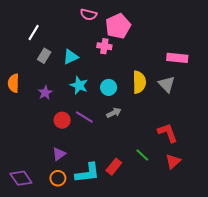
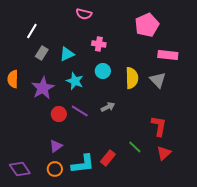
pink pentagon: (118, 26) -> (147, 25), moved
cyan circle: (109, 87) -> (103, 71), moved
purple star: (45, 93) -> (43, 88), size x1.6
red L-shape: (168, 133) -> (159, 126), turned 30

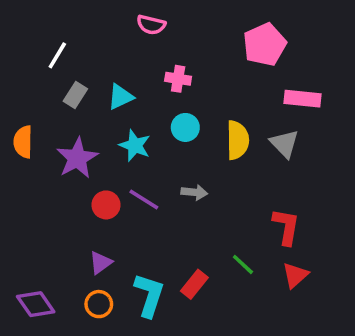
gray arrow: (108, 107) -> (194, 192), turned 32
cyan L-shape: (83, 164) -> (149, 295), turned -65

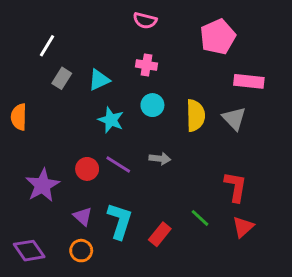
pink semicircle: (151, 25) -> (145, 20), moved
purple star: (77, 158) -> (43, 185), moved
purple triangle: (101, 263) -> (83, 216), turned -42
cyan L-shape: (149, 295) -> (120, 221), moved

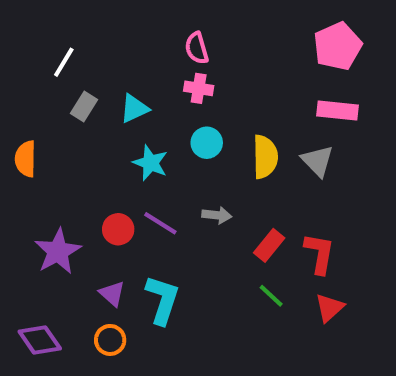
pink semicircle: (145, 20) -> (197, 48), moved, turned 60
pink pentagon: (218, 37) -> (338, 46), moved
red rectangle: (160, 234) -> (269, 245), moved

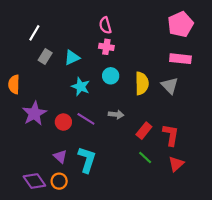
purple star: (58, 251) -> (34, 113), moved
purple diamond: (40, 340) -> (34, 181), moved

